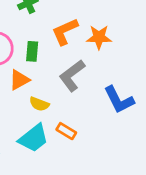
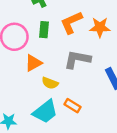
green rectangle: (32, 51) -> (44, 30), moved
gray L-shape: (72, 76) -> (77, 59), turned 48

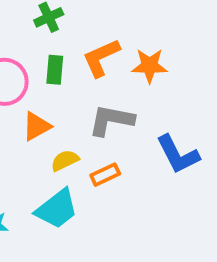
yellow semicircle: (50, 83) -> (65, 160), turned 133
orange rectangle: (73, 106) -> (105, 175), moved, turned -56

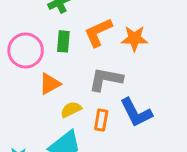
blue L-shape: (178, 154) -> (136, 113), moved
orange rectangle: (105, 175) -> (101, 120), turned -55

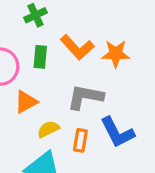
orange L-shape: (98, 32) -> (77, 47), turned -108

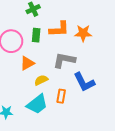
orange L-shape: (77, 47) -> (59, 29), turned -50
orange rectangle: (80, 140) -> (61, 96), moved

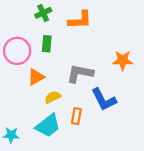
orange L-shape: (59, 29) -> (80, 20), moved
orange star: (83, 33) -> (123, 60), moved

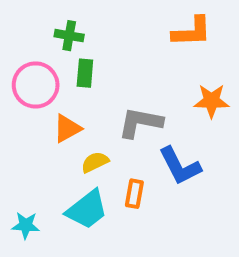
green cross: (43, 13) -> (69, 36), moved, turned 35
orange L-shape: (80, 20) -> (192, 32), moved

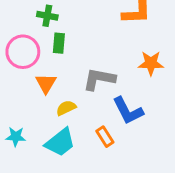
orange triangle: (67, 128) -> (46, 83), turned -30
orange rectangle: (134, 194) -> (105, 137), moved, turned -42
cyan star: (26, 225) -> (16, 137), moved

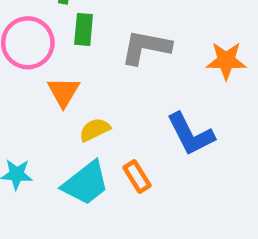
gray L-shape: (99, 79) -> (146, 47), moved
orange rectangle: (105, 137) -> (137, 177), moved

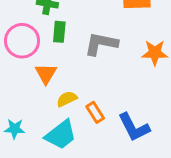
blue L-shape: (190, 134) -> (134, 127), moved
orange rectangle: (137, 177) -> (95, 112), moved

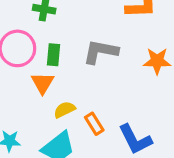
green rectangle: (59, 32) -> (54, 55), moved

